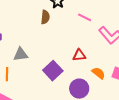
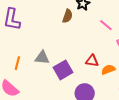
gray triangle: (21, 54) -> (42, 58), moved
orange semicircle: (98, 73) -> (108, 70), moved, turned -72

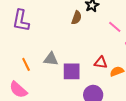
orange line: (17, 63) -> (26, 64), turned -40
purple square: (63, 70) -> (72, 71), turned 30

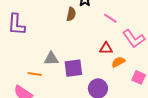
red triangle: (101, 63) -> (106, 48), moved
orange line: (26, 64) -> (35, 74), moved, turned -48

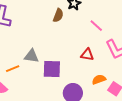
orange semicircle: (118, 62) -> (99, 79), moved
orange line: (35, 74) -> (13, 69), turned -40

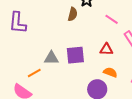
purple square: (52, 69) -> (75, 55), moved
orange semicircle: (99, 79) -> (110, 72), moved, turned 48

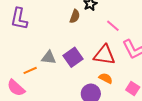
red triangle: (106, 49) -> (104, 55), size x1.6
purple square: (75, 55) -> (73, 57), turned -36

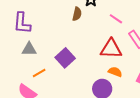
purple square: (73, 57) -> (65, 58), moved
gray triangle: (49, 58) -> (29, 49), moved

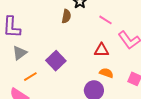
gray triangle: (29, 49) -> (20, 53), turned -35
red triangle: (111, 49) -> (102, 50), size x0.7

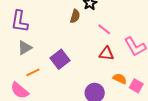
pink line: (105, 20) -> (104, 29), moved
orange semicircle: (106, 73) -> (120, 79), moved

